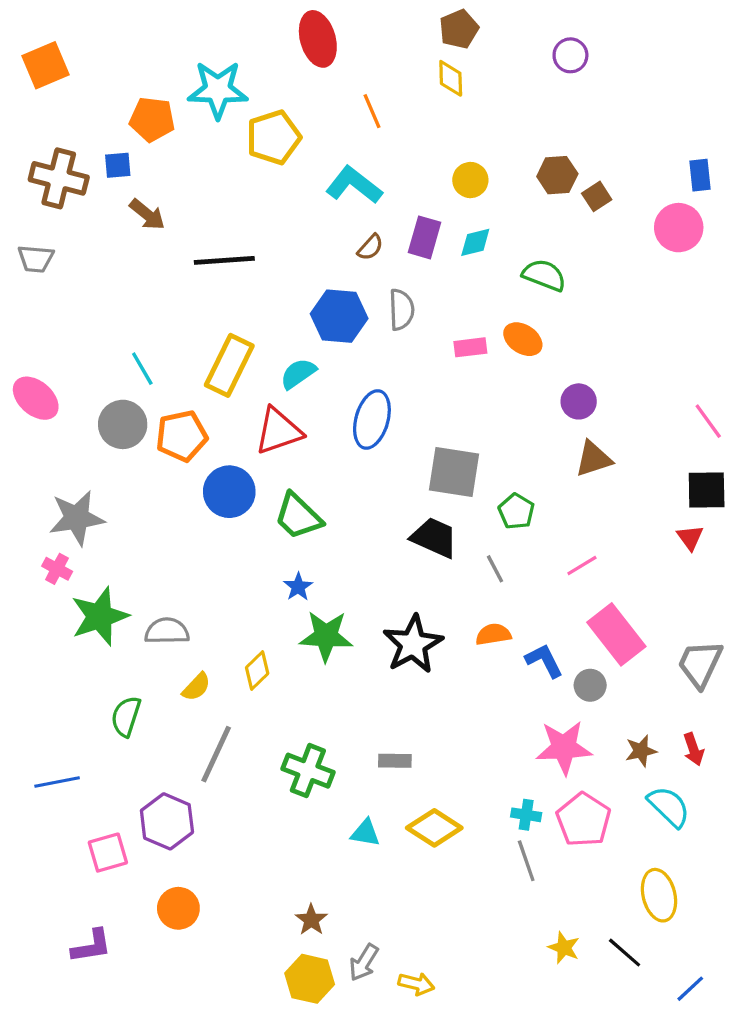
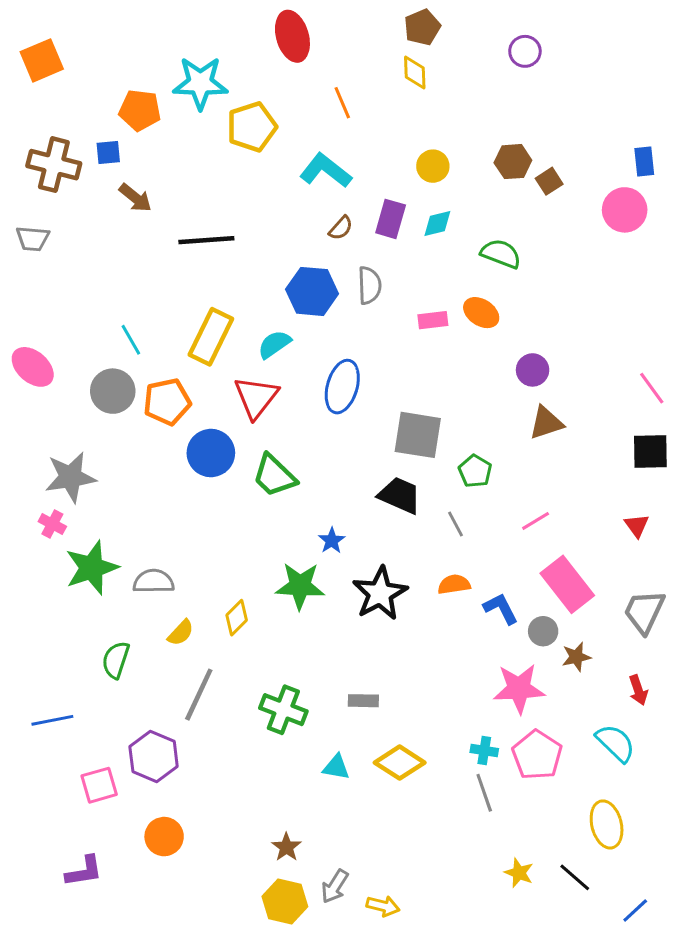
red triangle: (278, 431) -> (256, 397), turned -33
red triangle: (690, 538) -> (637, 525), moved
blue star: (298, 587) -> (332, 541), moved
brown star: (641, 751) -> (576, 657), moved

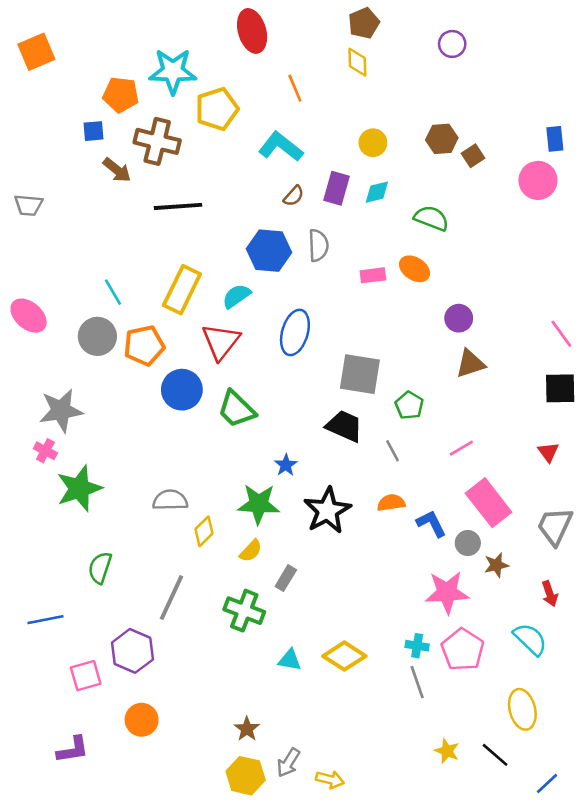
brown cross: (54, 165) -> (157, 141), moved
gray semicircle: (154, 581) -> (170, 500), moved
yellow semicircle: (181, 633) -> (251, 551), moved
gray rectangle: (363, 701) -> (286, 578), moved, turned -60

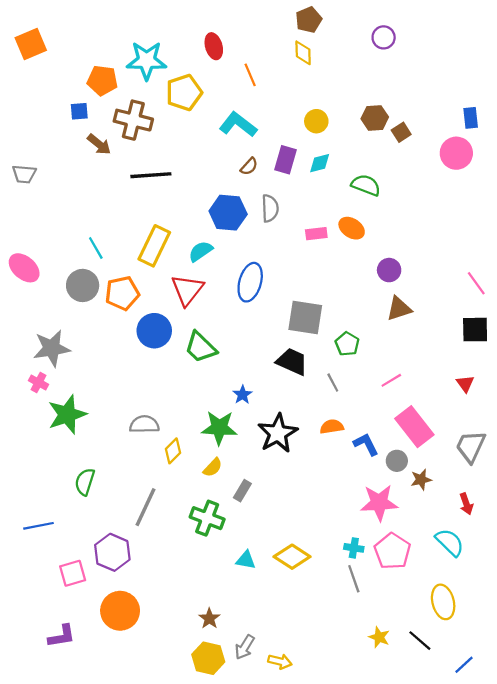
red ellipse: (252, 31) -> (214, 46), moved, size x0.7
orange circle: (142, 720) -> (120, 611), size x1.4

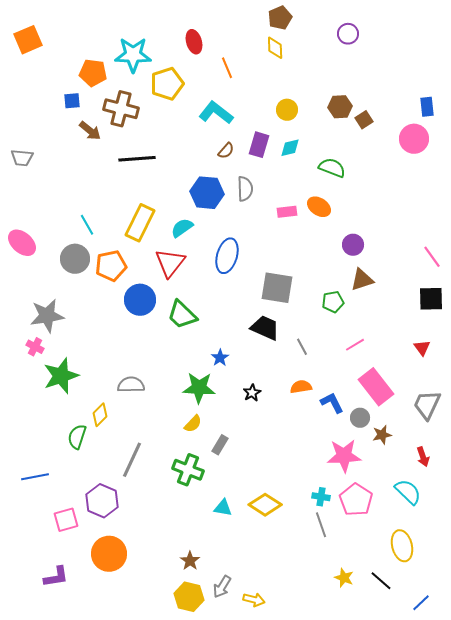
green pentagon: (347, 344) -> (333, 302), moved, turned 30
black star: (278, 433) -> (252, 393), size x0.5
yellow diamond: (173, 451) -> (100, 415), moved

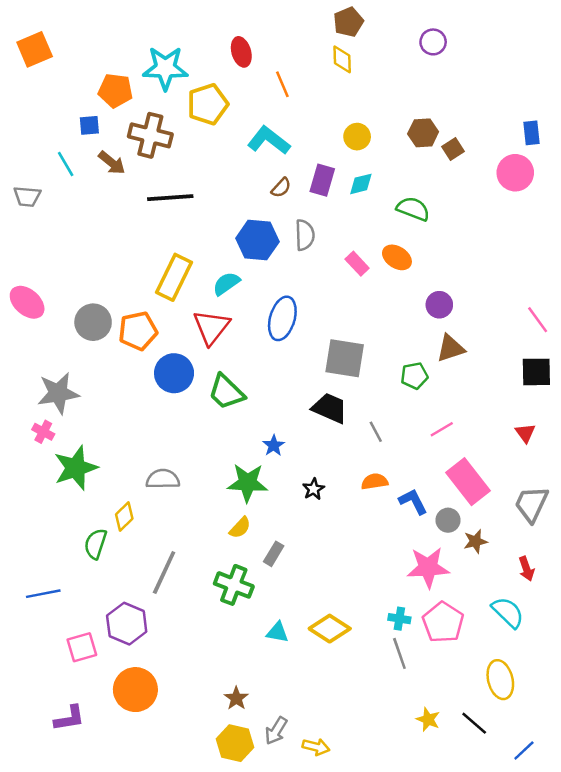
pink rectangle: (287, 212) -> (357, 264), turned 54
cyan line: (87, 225) -> (66, 164), moved

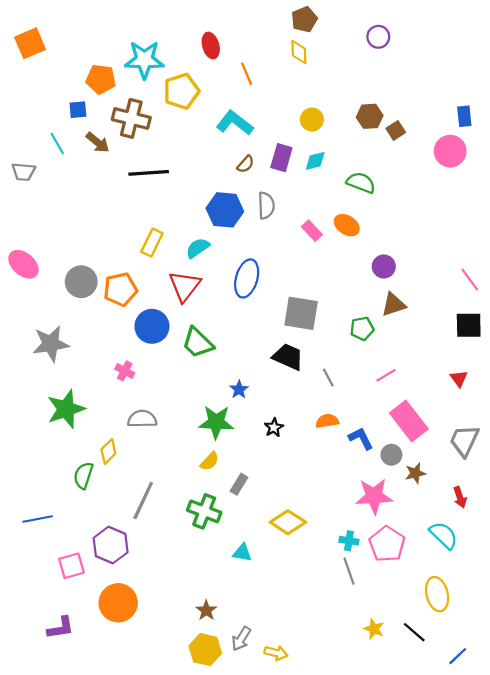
yellow rectangle: (174, 277) -> (152, 243), size x0.7
pink cross: (43, 432) -> (125, 371), moved
yellow diamond: (330, 629) -> (288, 522), moved

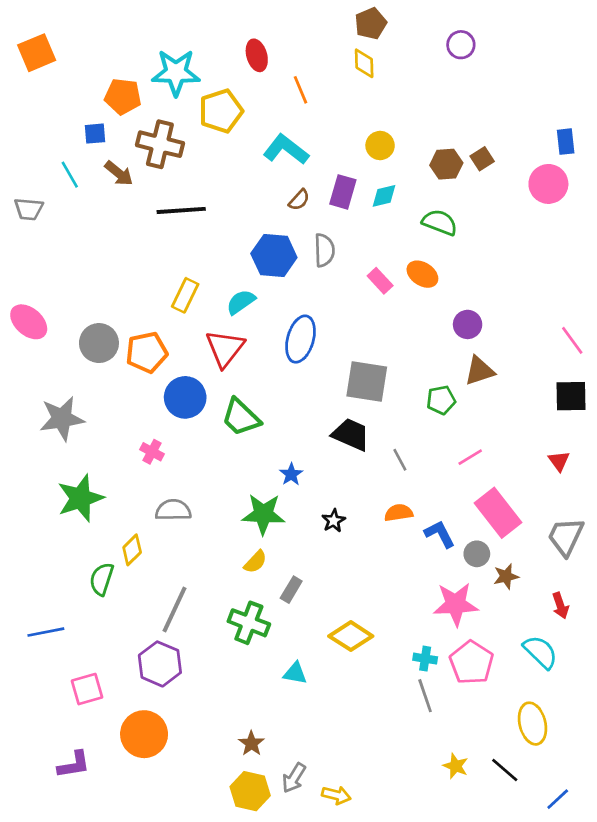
brown hexagon: (370, 116) -> (446, 164), moved
purple hexagon: (111, 545) -> (160, 664), moved

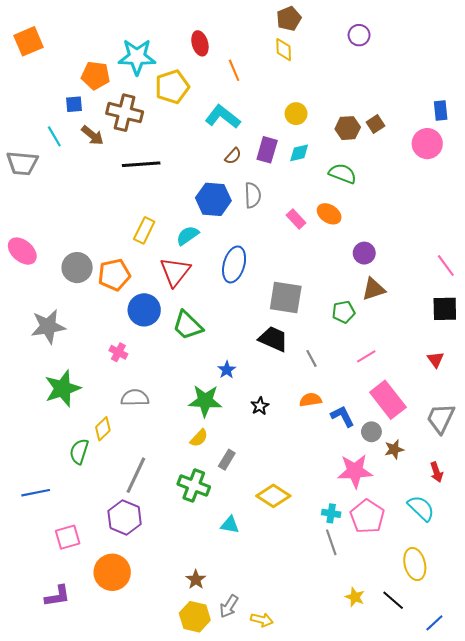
gray trapezoid: (29, 209) -> (22, 163), size x1.4

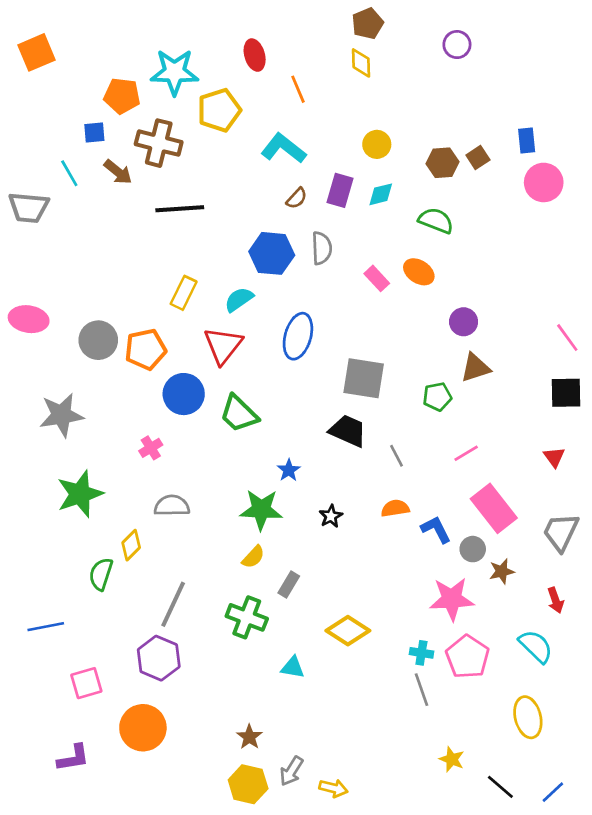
blue rectangle: (441, 111) -> (527, 140), moved
pink ellipse: (22, 251) -> (29, 319), turned -32
pink cross: (118, 352) -> (151, 448), turned 30
black line: (393, 600) -> (500, 787), moved

